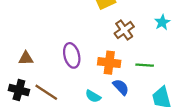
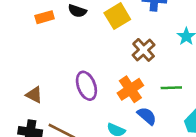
brown triangle: (26, 58) -> (34, 95), turned 35
orange cross: (109, 63) -> (130, 89), turned -35

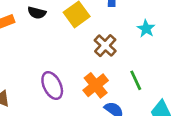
green line: (171, 88) -> (136, 80), turned 72

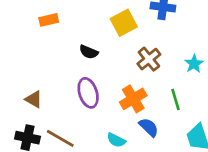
black semicircle: (37, 13) -> (89, 52), moved
cyan star: (146, 29) -> (194, 64), moved

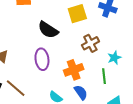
black semicircle: (89, 52) -> (48, 30), size x1.5
cyan star: (194, 64) -> (114, 58), moved

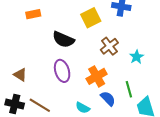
green line: (104, 76) -> (129, 89), moved

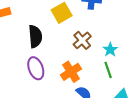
black semicircle: (63, 39) -> (35, 36), turned -115
green line: (129, 89) -> (108, 70), moved

